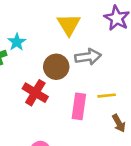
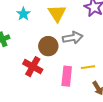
cyan star: (17, 42) -> (23, 14), moved

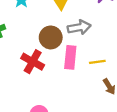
pink rectangle: (67, 76) -> (70, 57), moved

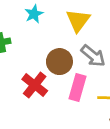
gray arrow: (79, 27) -> (93, 56), turned 40

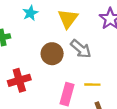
red cross: (35, 85) -> (19, 80), moved, turned 35
pink rectangle: (78, 88) -> (67, 94), moved

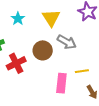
red cross: (19, 80) -> (16, 63), moved

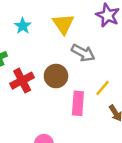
brown circle: (43, 50) -> (56, 76), moved
yellow line: (82, 71) -> (103, 88), turned -40

